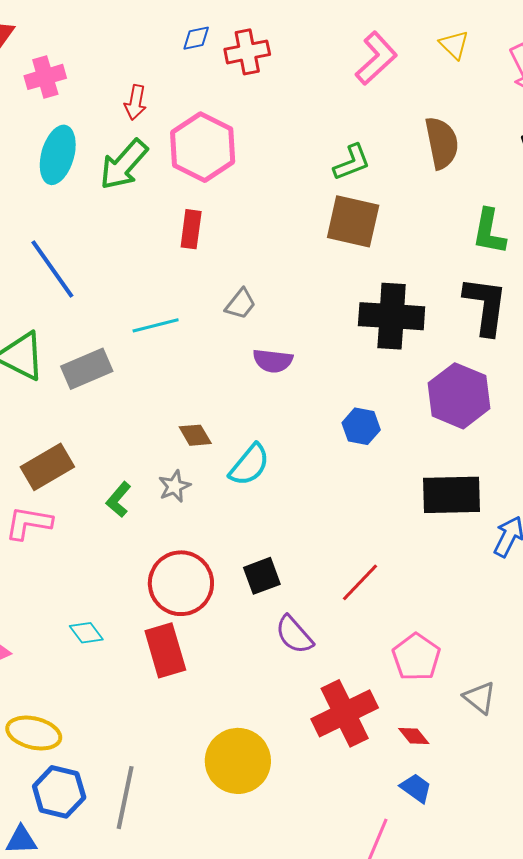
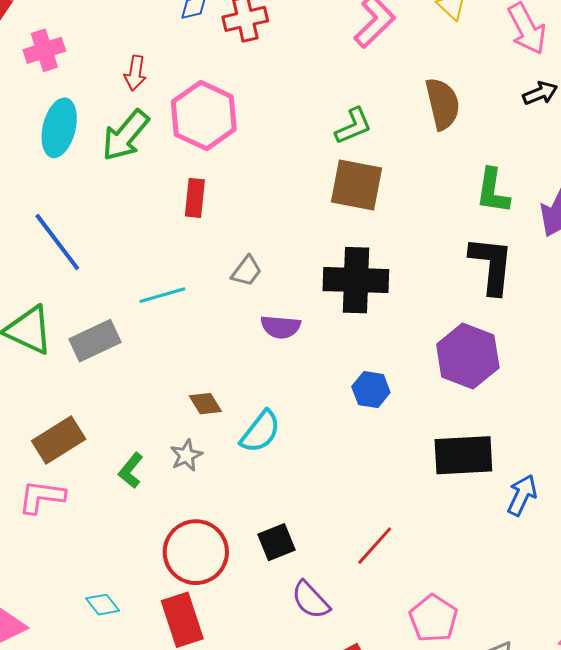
black cross: (392, 316) -> (356, 280), moved

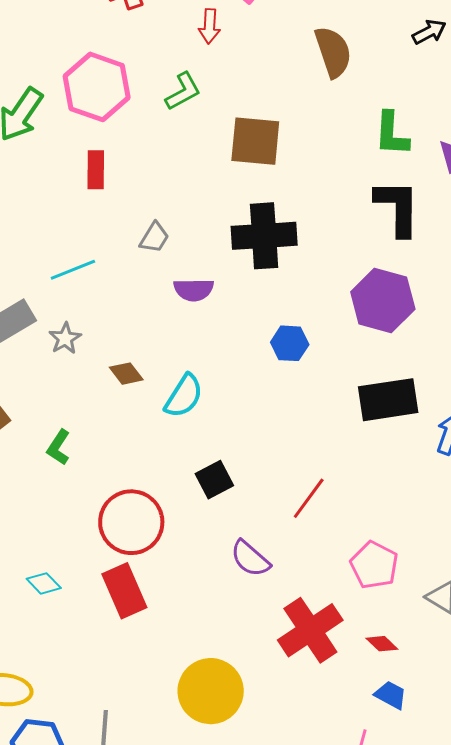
red arrow: (135, 73) -> (210, 26), moved
green L-shape: (353, 126) -> (183, 91), moved
gray star: (186, 455) -> (65, 338), moved
black square: (276, 542) -> (214, 480), moved

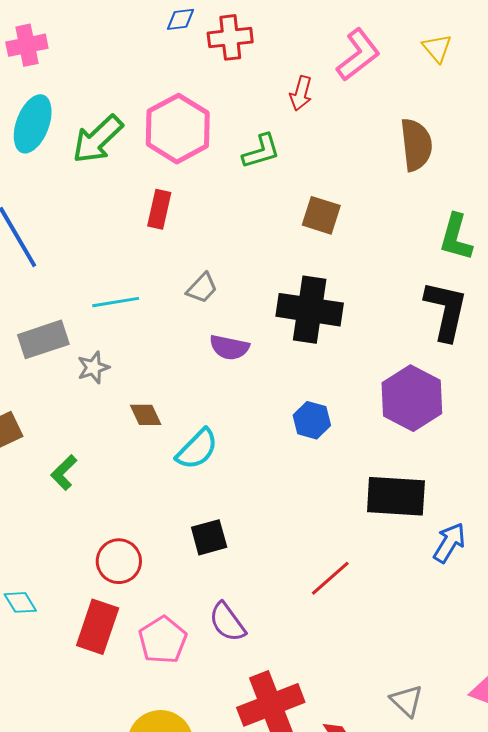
brown square: (255, 141) -> (321, 215), size x0.7
red line: (309, 498) -> (330, 578), moved
red circle: (131, 522) -> (119, 561), size x0.7
pink pentagon: (374, 565) -> (163, 640), moved
red rectangle: (124, 591) -> (98, 627), turned 30

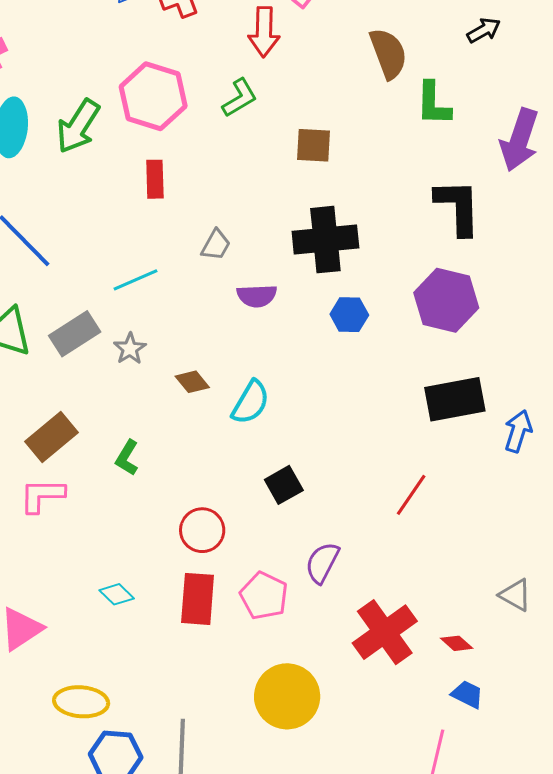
red arrow: (301, 93) -> (264, 32), size x1.4
green L-shape: (456, 237) -> (433, 104), moved
blue hexagon: (312, 420) -> (349, 315), moved
purple semicircle: (227, 622) -> (322, 563), turned 78

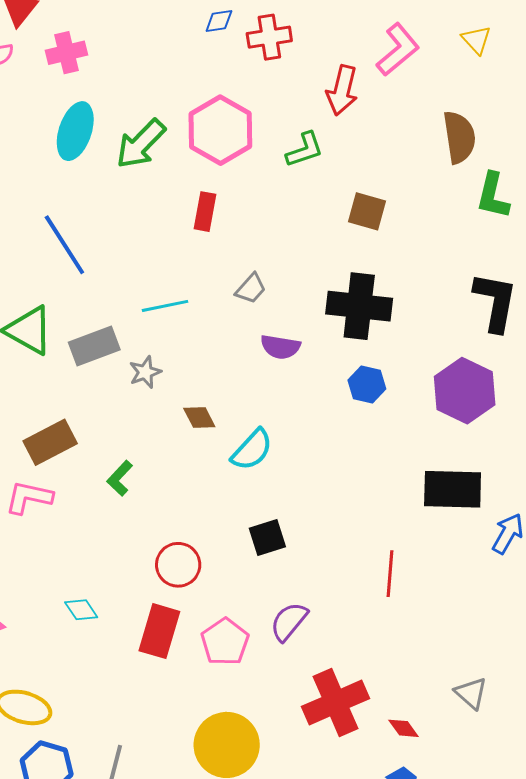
red line: (411, 495) -> (390, 574), turned -42

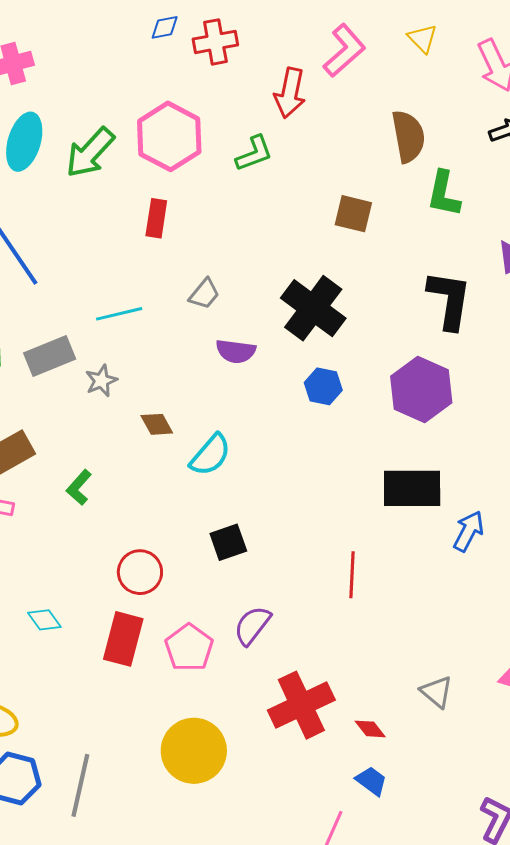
brown square: (367, 211) -> (353, 214), moved
black cross: (359, 306) -> (313, 308), turned 32

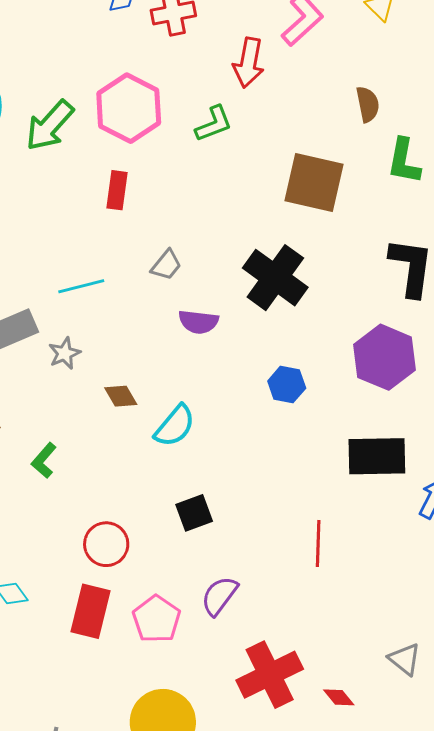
brown semicircle: (408, 136) -> (368, 104), size x0.7
brown square: (353, 214) -> (314, 182), size x1.6
blue hexagon: (323, 386) -> (287, 385), moved

